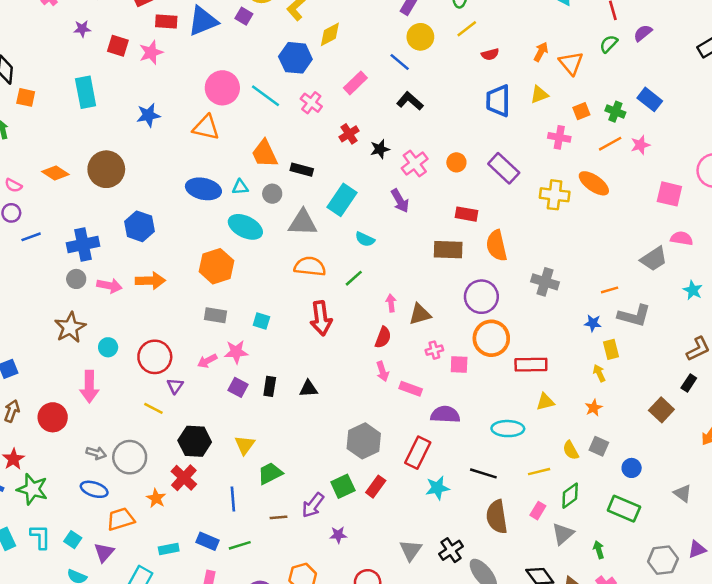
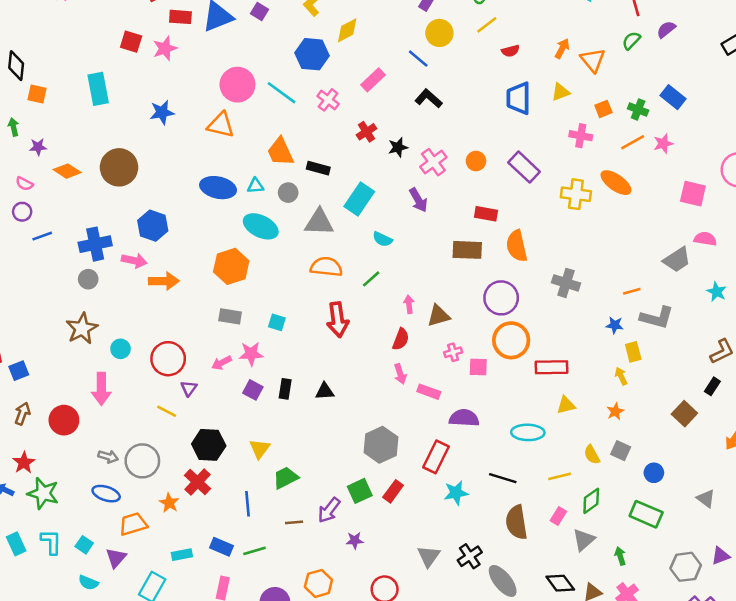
purple star: (82, 29) -> (38, 147), moved
pink arrow: (109, 286) -> (134, 261), moved

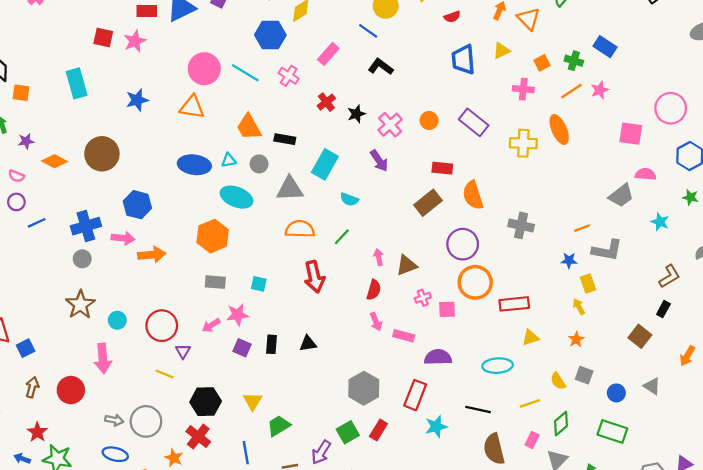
orange ellipse: (616, 183) -> (559, 129), turned 36
brown rectangle: (467, 250) -> (428, 203), turned -36
gray triangle: (706, 499) -> (652, 386), moved

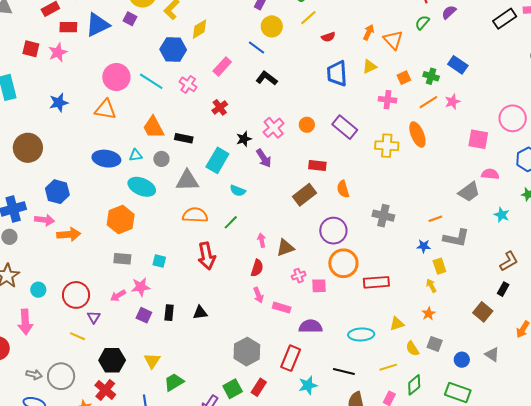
black star: (356, 114) -> (244, 139), moved
orange semicircle: (473, 195) -> (343, 189), size x0.7
yellow triangle: (530, 338) -> (397, 324), moved

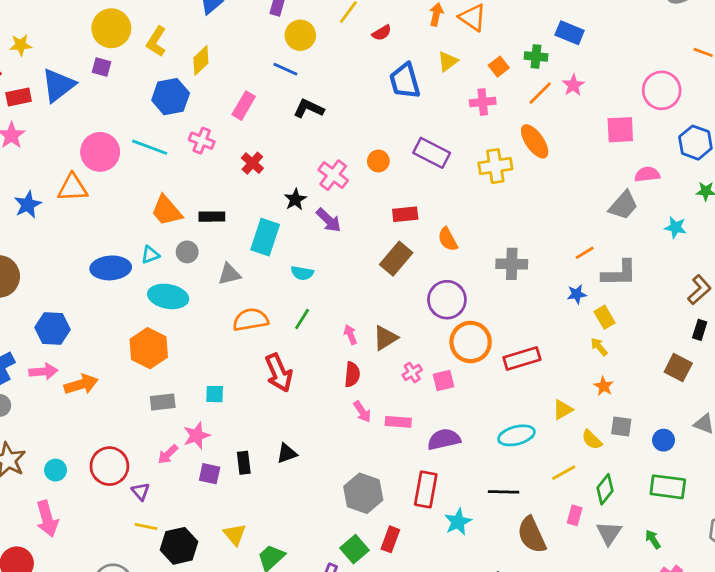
orange triangle: (105, 109) -> (73, 188), moved
gray triangle: (187, 181) -> (229, 274), size x0.7
yellow line: (78, 336) -> (146, 527), moved

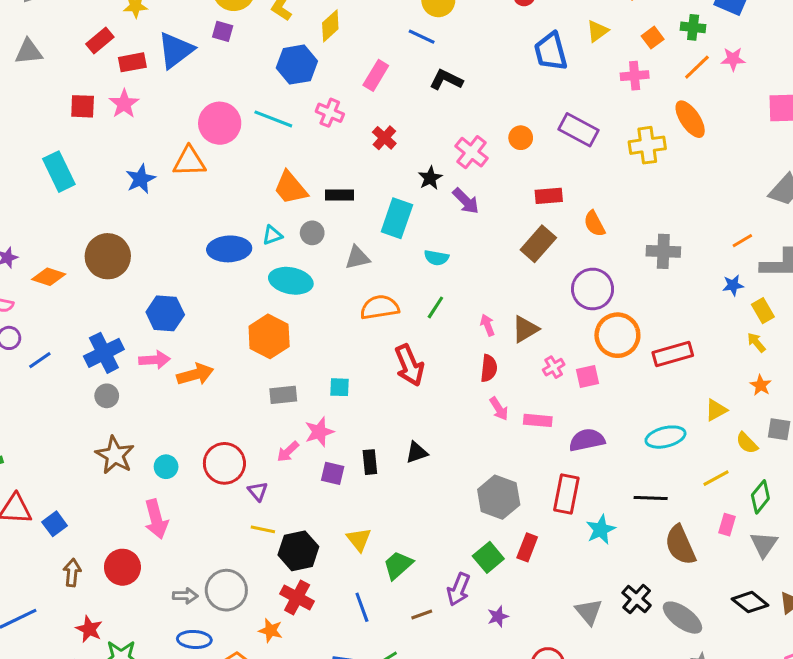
pink star: (573, 85) -> (733, 59), turned 30

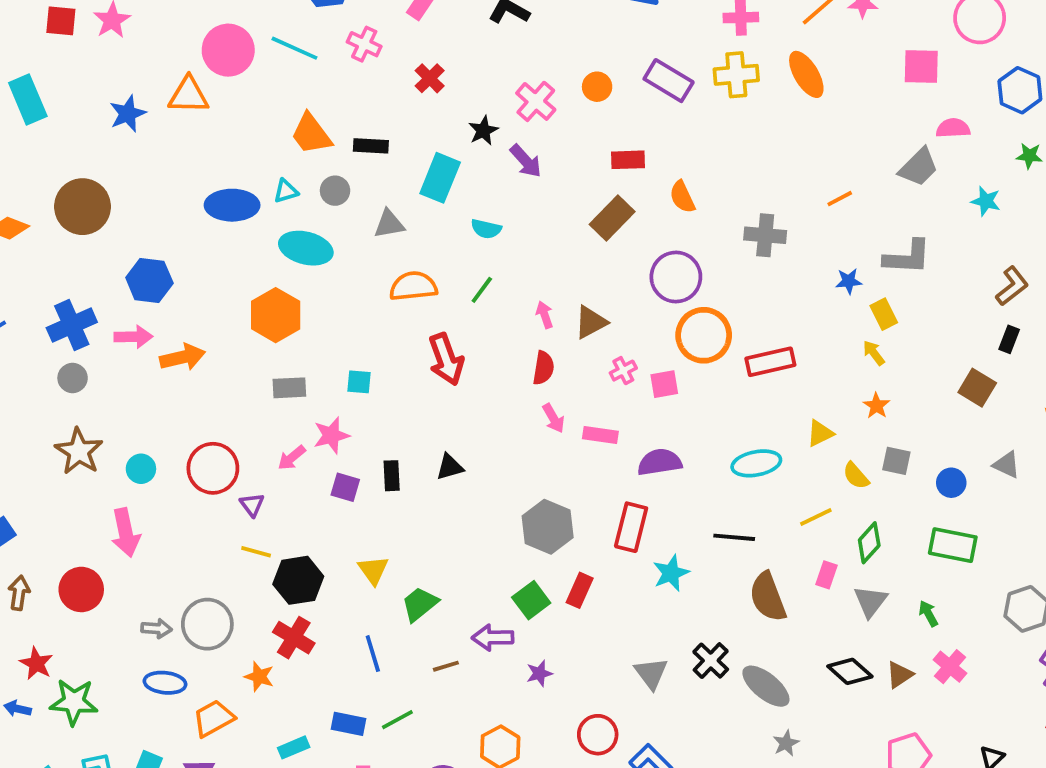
yellow cross: (647, 145) -> (736, 75), moved
orange line: (742, 241) -> (840, 199), moved
purple arrow: (459, 589) -> (493, 638), turned 64

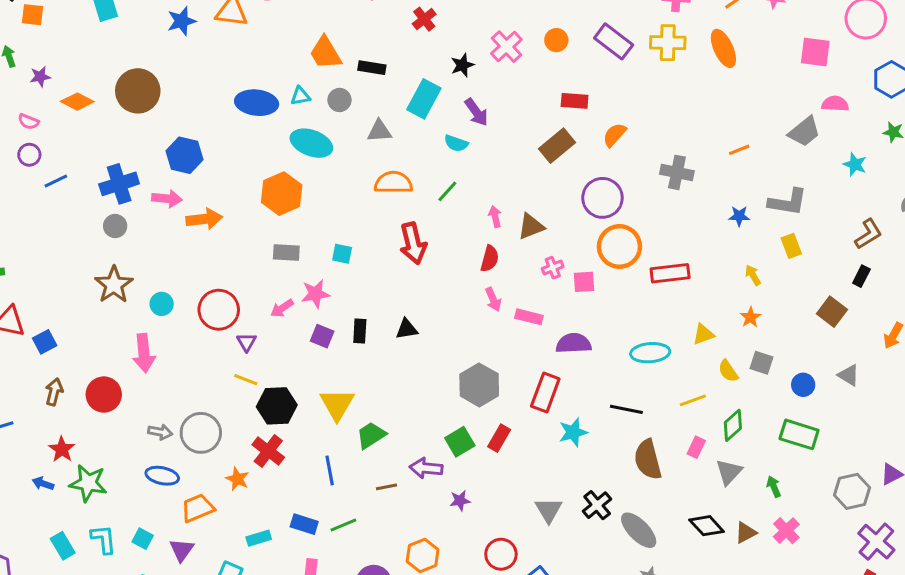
purple arrow: (526, 161) -> (476, 112), moved
orange semicircle: (682, 197) -> (614, 135), turned 60
yellow rectangle: (884, 314) -> (791, 246), moved
yellow triangle: (373, 570) -> (337, 404), size x1.4

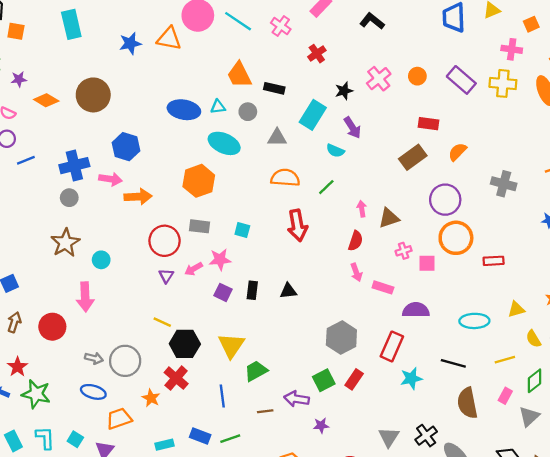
red rectangle: (670, 273) -> (494, 261), size x0.7
red circle: (219, 310) -> (165, 241), moved
purple triangle: (247, 342) -> (166, 276), moved

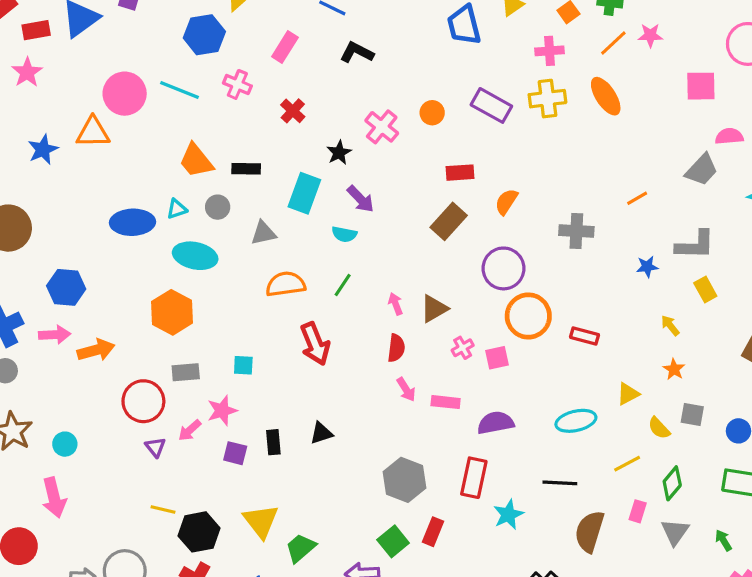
red rectangle: (494, 261) -> (584, 336), turned 30
brown semicircle: (467, 403) -> (590, 531), turned 40

